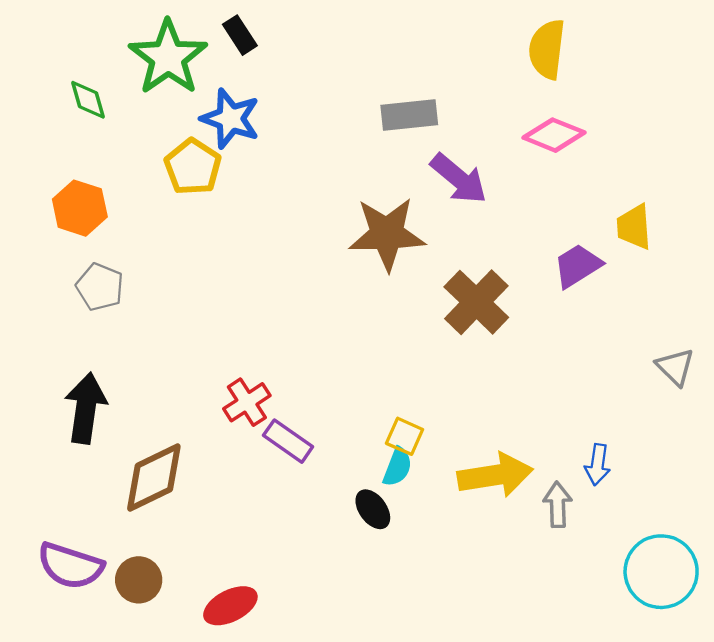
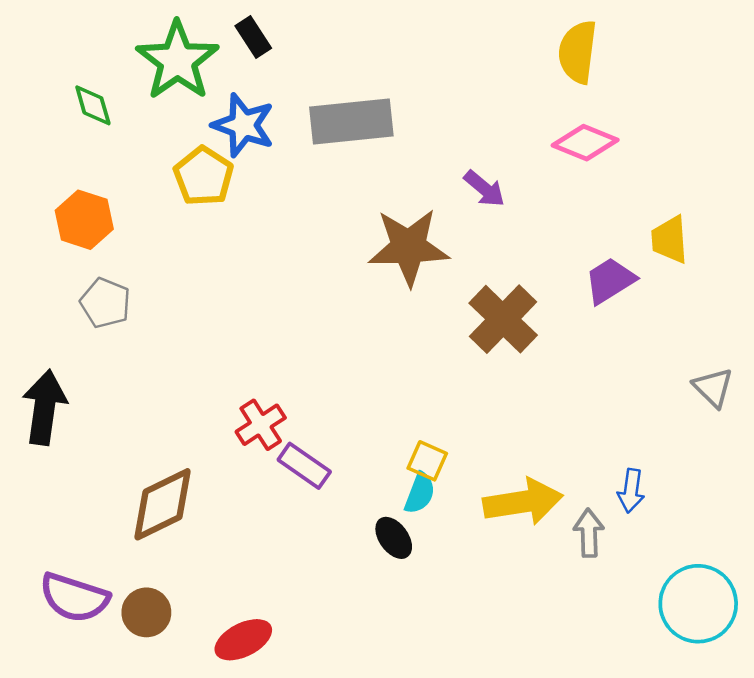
gray rectangle: (409, 115) -> (351, 122), moved, size x1.4
purple arrow: (459, 179) -> (484, 189), size x0.7
black arrow: (86, 408) -> (44, 407), moved

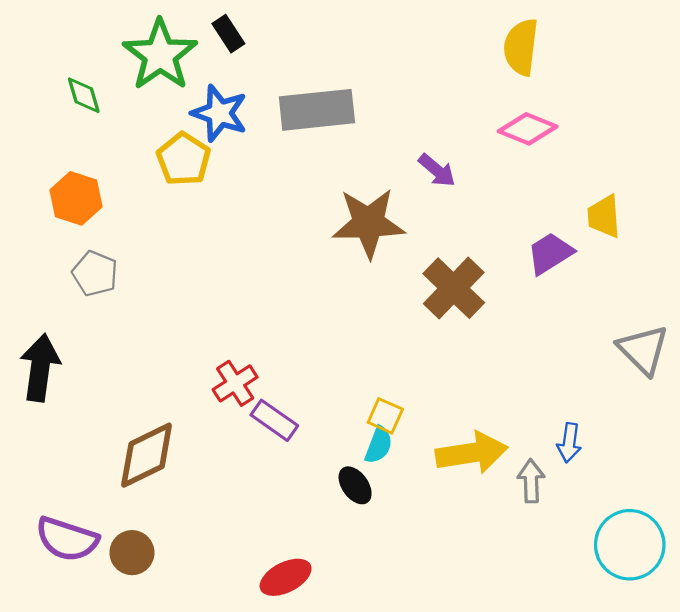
gray triangle: (713, 387) -> (643, 350), size x1.4
red ellipse: (243, 640) -> (286, 577), moved

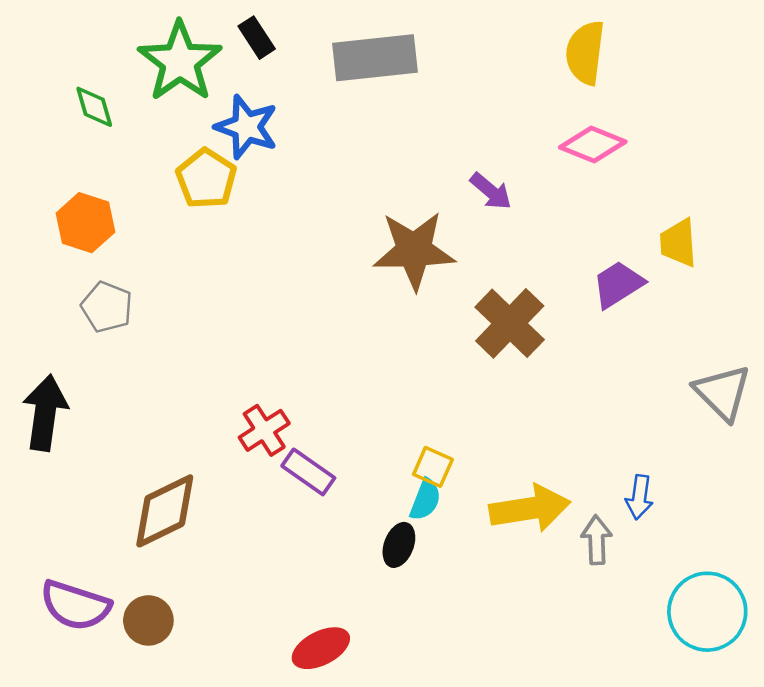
gray rectangle: (317, 110) -> (375, 58), moved
black ellipse: (355, 485) -> (399, 545), turned 57

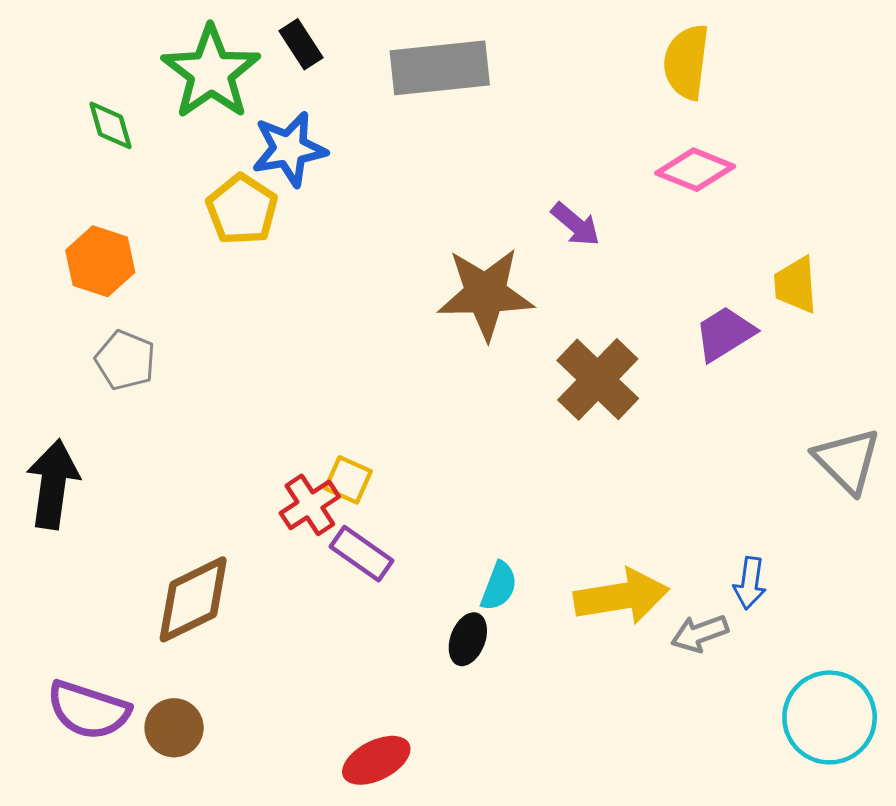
blue star: (247, 127) -> (289, 149), turned -30
yellow square: (433, 467) -> (348, 480), moved
gray arrow: (597, 540) -> (700, 633), turned -108

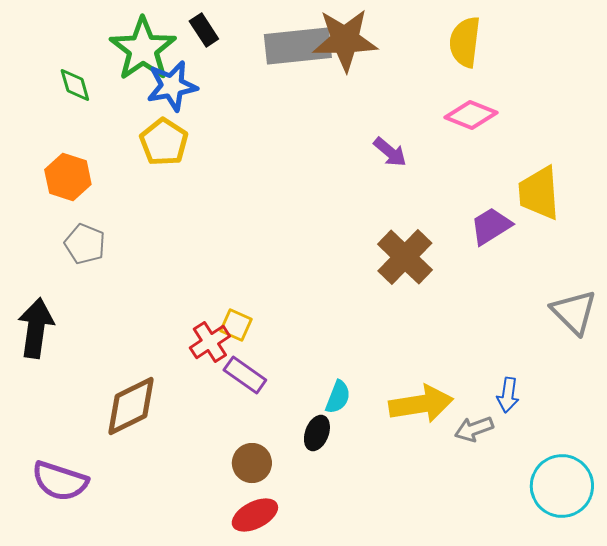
blue star: (289, 149) -> (172, 86), moved
yellow trapezoid: (796, 285) -> (539, 193), size x1.4
brown star: (486, 294) -> (345, 40), moved
brown circle: (174, 728) -> (252, 463), moved

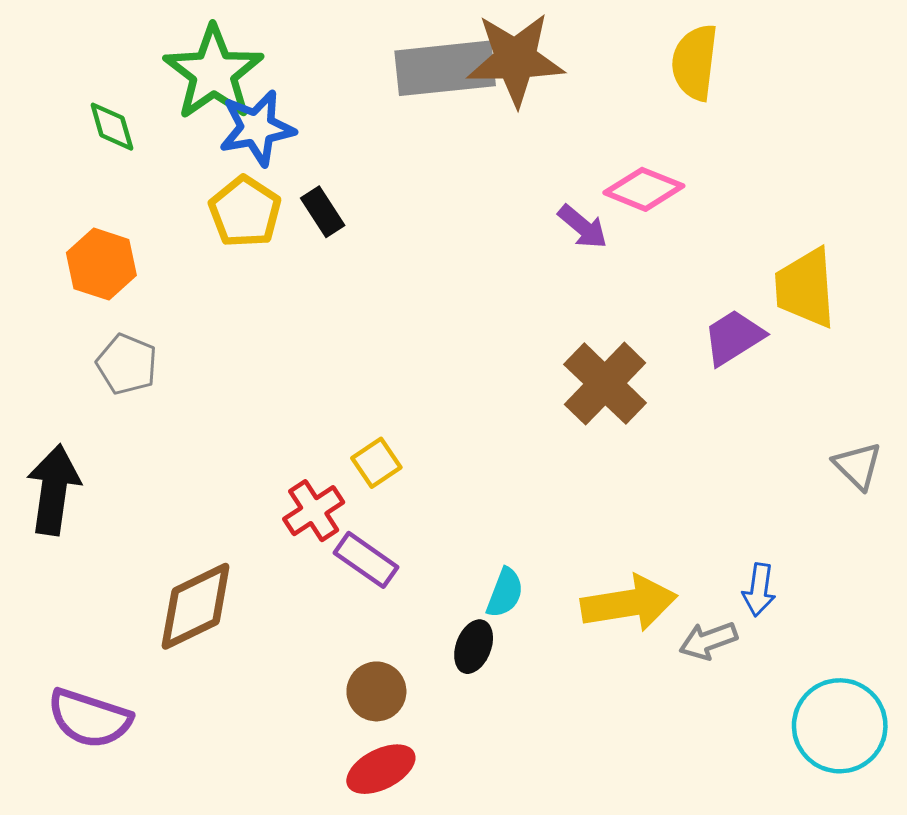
black rectangle: (204, 30) -> (323, 212), moved
pink diamond: (471, 115) -> (644, 189), moved
gray triangle: (574, 312) -> (858, 466), size x0.7
yellow square: (236, 325) -> (376, 463), moved, turned 32

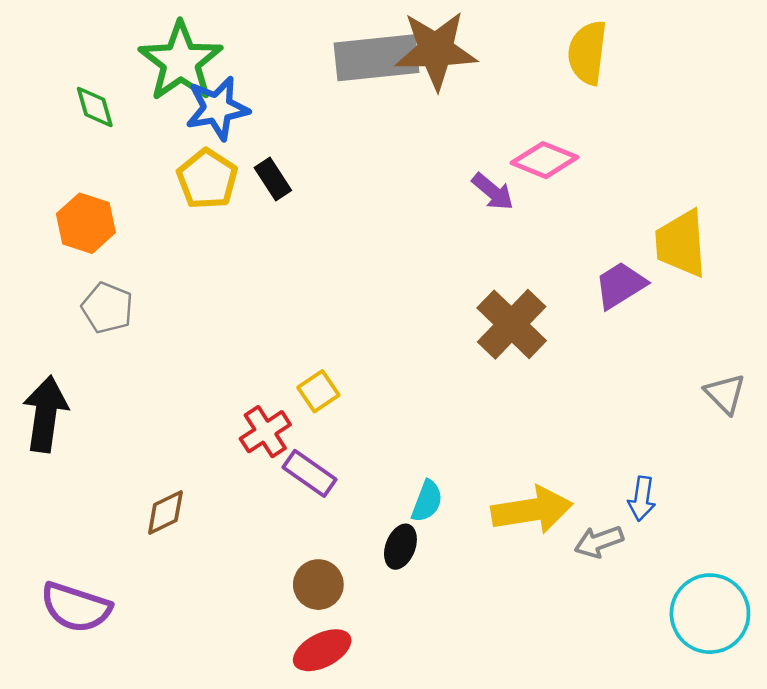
brown diamond: (196, 606) -> (165, 513), size x0.6

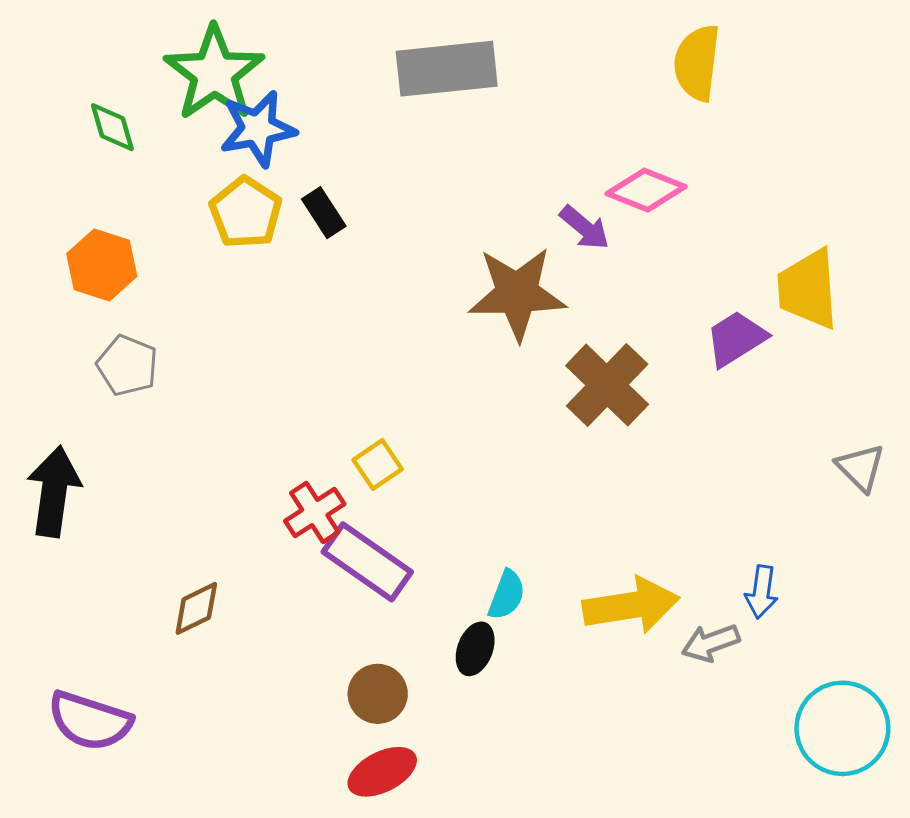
brown star: (436, 50) -> (517, 294), moved
purple rectangle: (310, 473) -> (367, 562), size x1.4

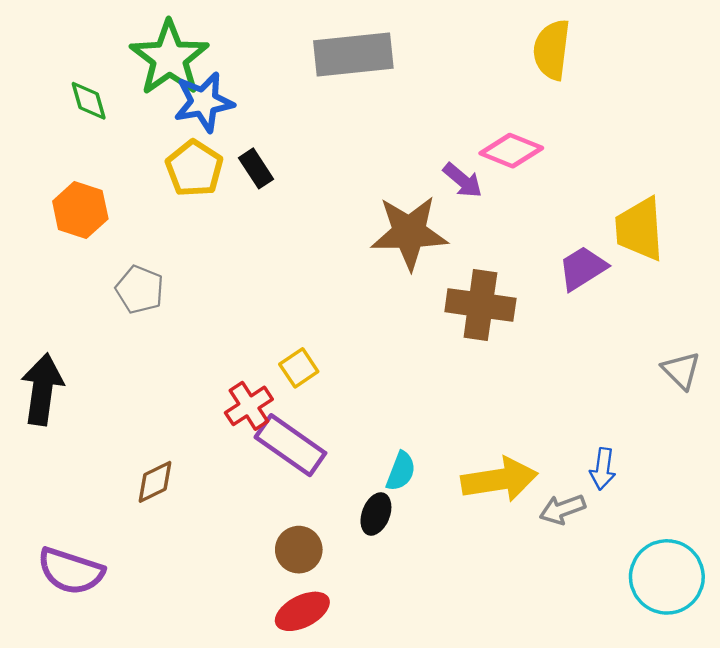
gray pentagon: (127, 366) -> (140, 290), moved
brown cross: (607, 385) -> (480, 305), turned -36

